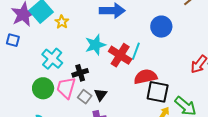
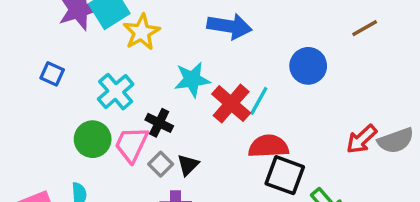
yellow star: (62, 22) -> (142, 32), size x1.5
blue square: (13, 40) -> (52, 74), moved
black cross: (80, 73) -> (159, 123), turned 35

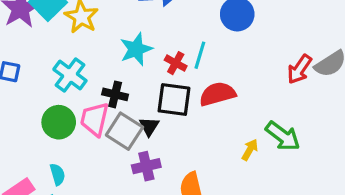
red cross: (231, 104) -> (176, 63), size x0.6
gray square: (161, 164) -> (124, 131), size x1.6
black square: (285, 175) -> (174, 100), moved

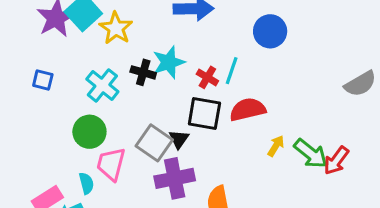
red arrow: (299, 69) -> (336, 161), moved
black cross: (115, 94) -> (143, 72), moved
pink trapezoid: (95, 119) -> (111, 164), moved
yellow arrow: (250, 150) -> (276, 146), moved
purple cross: (146, 166) -> (175, 178), size x1.4

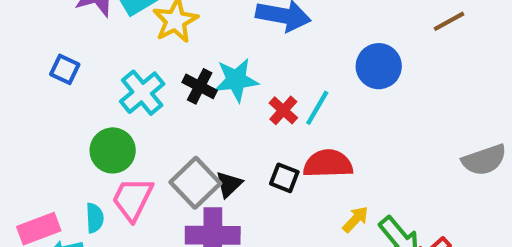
black square: (204, 113) -> (284, 178), moved, size x0.6

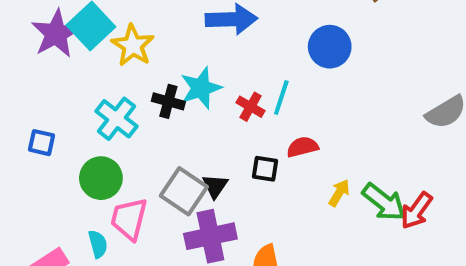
blue square: (65, 69) -> (41, 143), moved
red semicircle: (328, 164) -> (302, 147), size x0.7

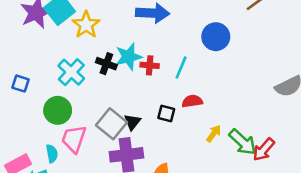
red cross: (251, 107) -> (150, 65), moved, turned -30

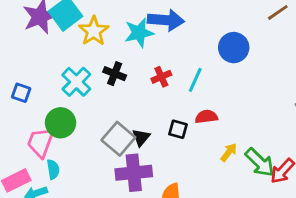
cyan star: (129, 57) -> (139, 33), moved
red cross: (150, 65) -> (161, 77), turned -30
pink trapezoid: (74, 139) -> (41, 142), moved

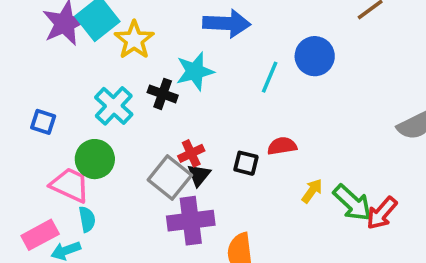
cyan star: (139, 33) -> (195, 71), moved
red cross: (161, 77) -> (191, 153), moved
cyan line: (195, 80) -> (270, 77), moved
pink trapezoid: (41, 142) -> (70, 185), turned 96

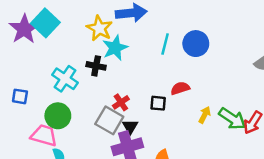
yellow star: (134, 40) -> (99, 28), moved
blue circle: (315, 56) -> (196, 44), moved
black triangle: (199, 175) -> (130, 127), moved

